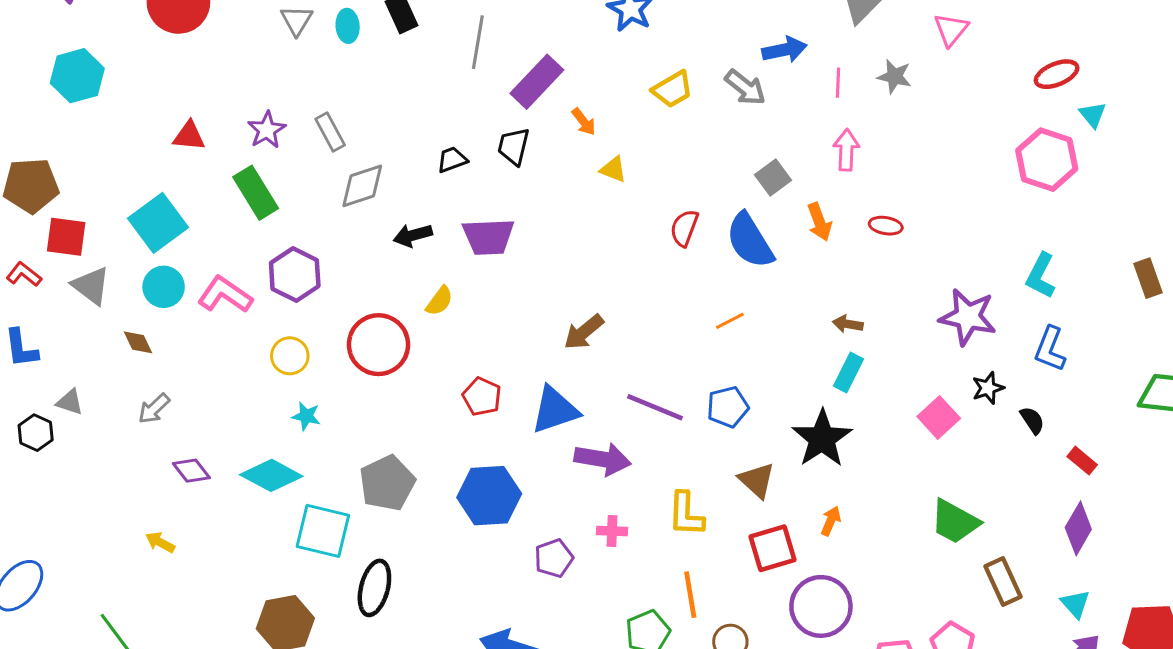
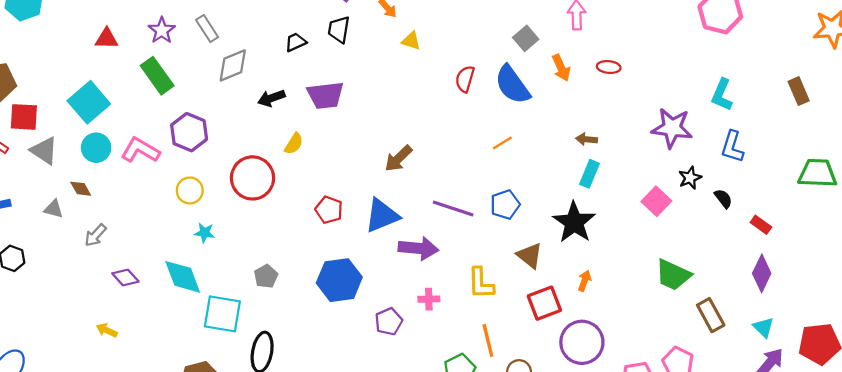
gray triangle: (70, 402) -> (54, 209), moved
cyan diamond: (271, 475) -> (183, 277), turned 45
gray pentagon: (387, 483) -> (266, 276), size x0.6

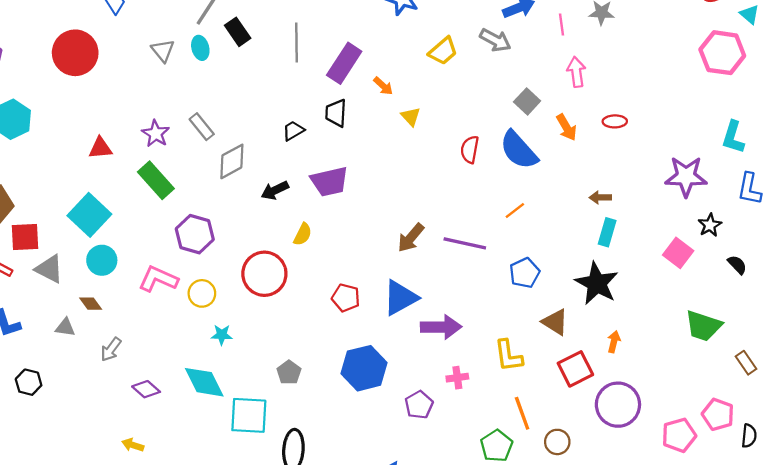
yellow triangle: (411, 41) -> (411, 117), turned 36
pink L-shape: (140, 150) -> (158, 279), moved
black semicircle: (723, 199) -> (737, 265), moved
purple line: (453, 209) -> (465, 243), moved
brown rectangle: (711, 315) -> (746, 363), size x0.7

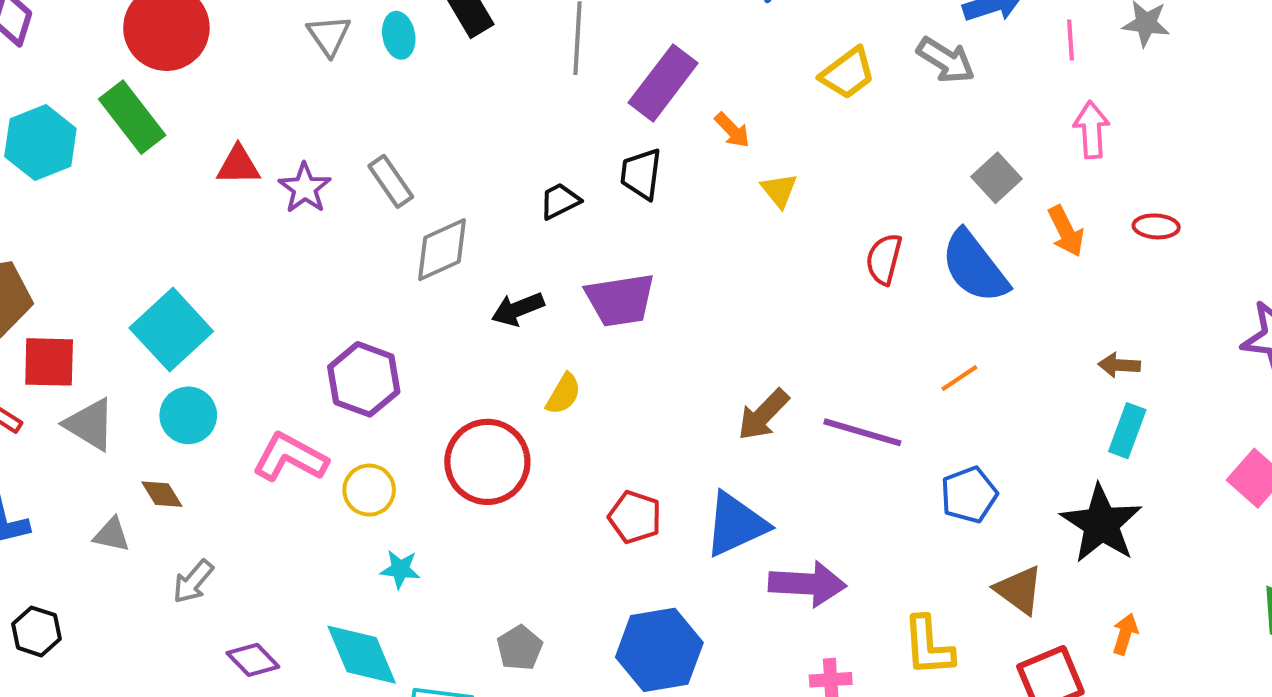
red triangle: (100, 148) -> (238, 165), moved
green rectangle: (156, 180) -> (132, 117), moved

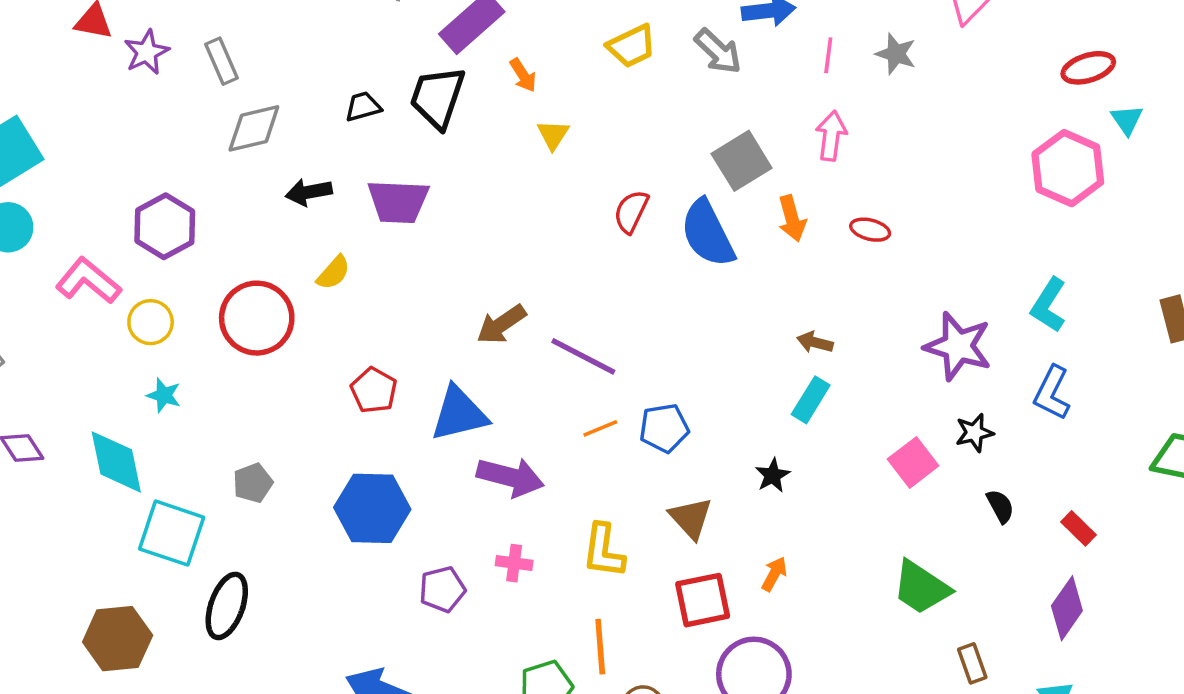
black trapezoid: (641, 174) -> (437, 97), size x1.4
gray square: (997, 178) -> (742, 161), size x1.4
orange line: (959, 378) -> (600, 428), moved
black star: (1101, 524) -> (773, 475), size x0.5

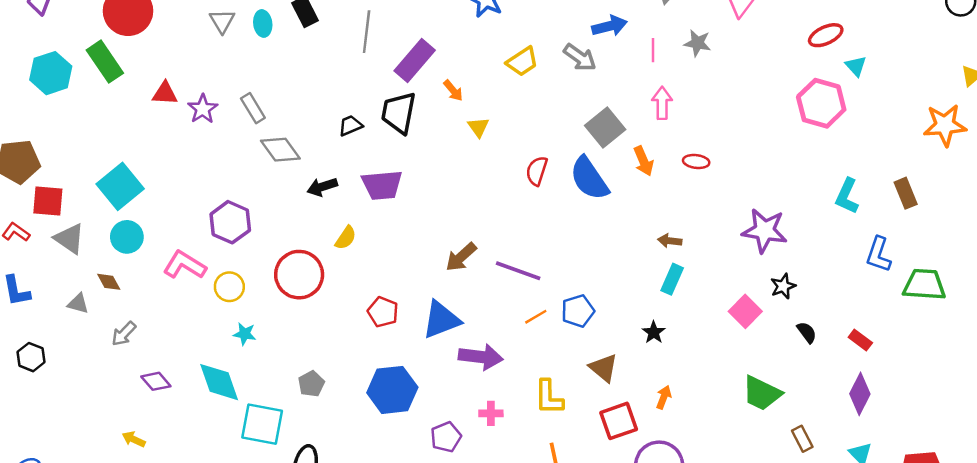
gray diamond: (254, 128) -> (280, 150), turned 75
cyan L-shape: (1049, 305) -> (847, 196), moved
blue L-shape: (1052, 393) -> (879, 255), moved

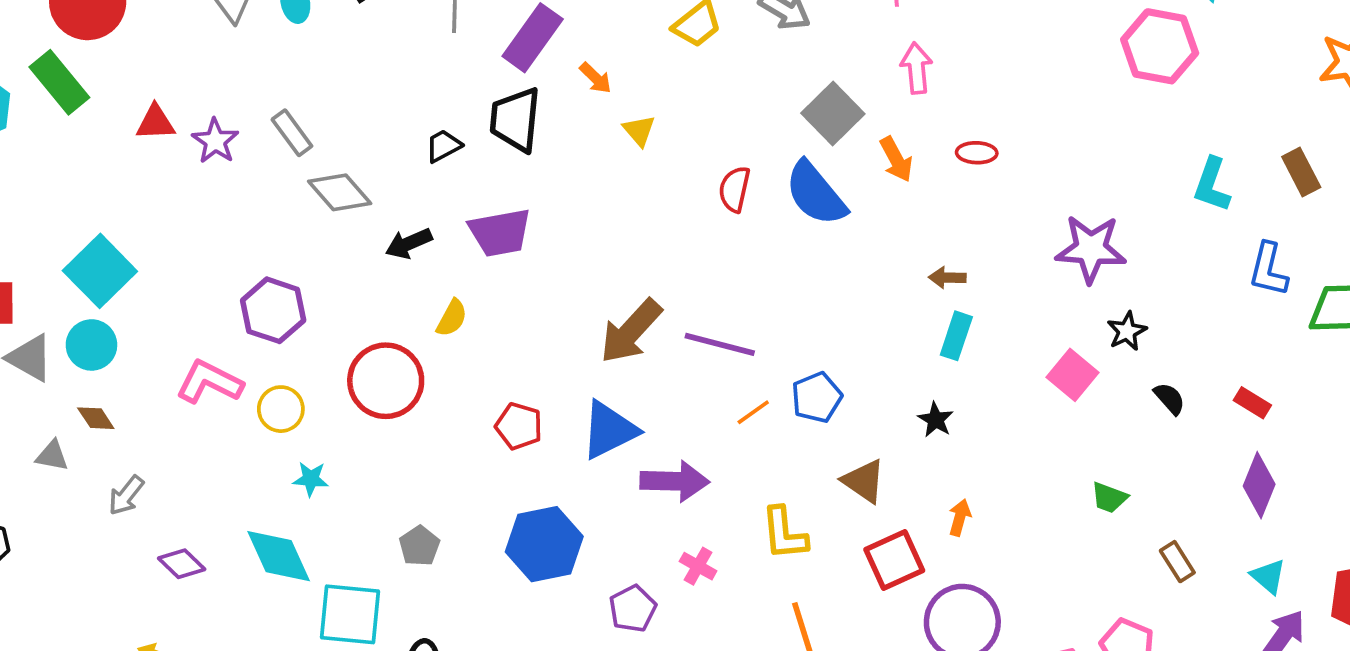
cyan circle: (127, 237) -> (91, 345), moved
brown arrow: (461, 257) -> (631, 331), size x1.4
green trapezoid: (762, 393) -> (1109, 498), size x0.6
pink cross: (491, 413) -> (698, 566), turned 35

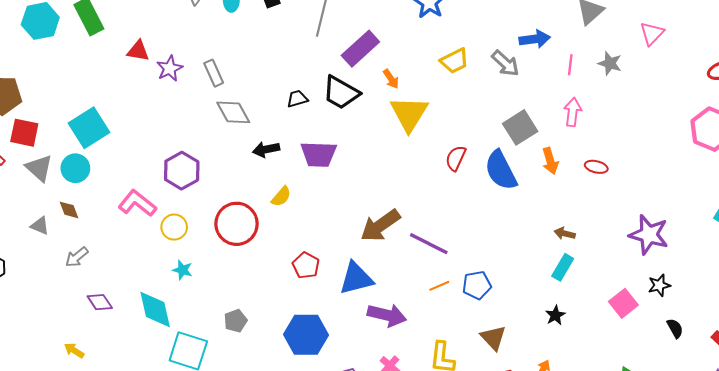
black trapezoid: (515, 120) -> (341, 93), turned -78
yellow triangle: (639, 131) -> (409, 114), size x2.0
black star: (936, 420) -> (555, 315), moved

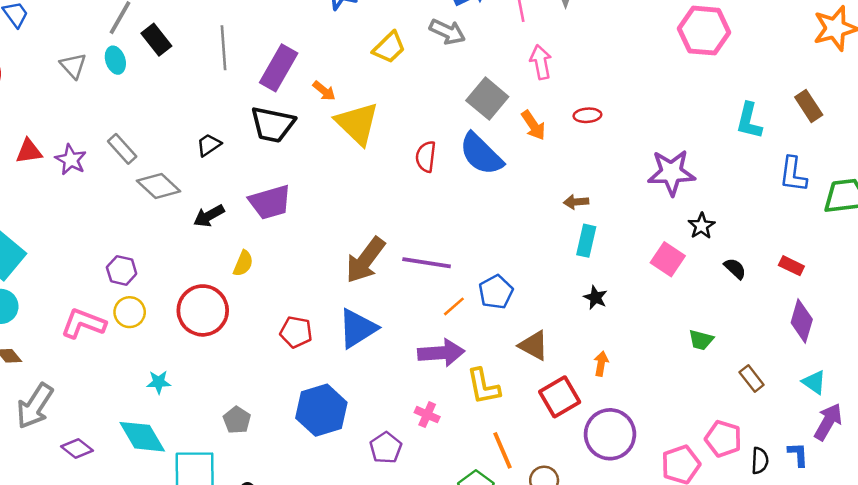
black trapezoid: (297, 99) -> (209, 145), moved
purple hexagon: (182, 171) -> (122, 270), size x0.7
yellow circle: (174, 227) -> (130, 312), moved
gray arrow: (77, 257) -> (35, 406), size x1.6
purple arrow: (387, 315) -> (441, 353), moved

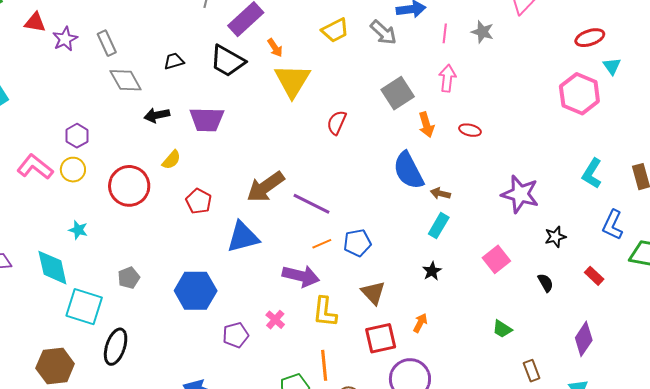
blue semicircle: (481, 154) -> (408, 171), moved
black star: (702, 226) -> (555, 237), moved
red rectangle: (791, 266) -> (594, 276), moved
red pentagon: (296, 332) -> (199, 201), moved

